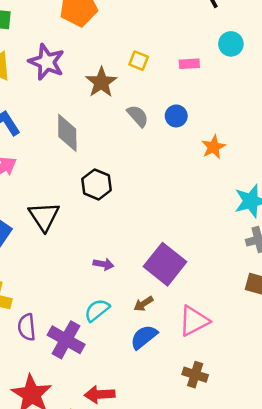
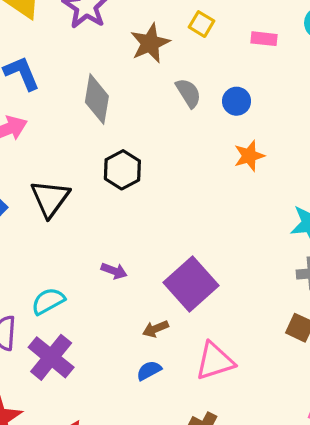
orange star: (213, 147) -> (249, 156), moved
cyan semicircle: (97, 310) -> (48, 301), moved
blue semicircle: (144, 337) -> (149, 370), size x0.7

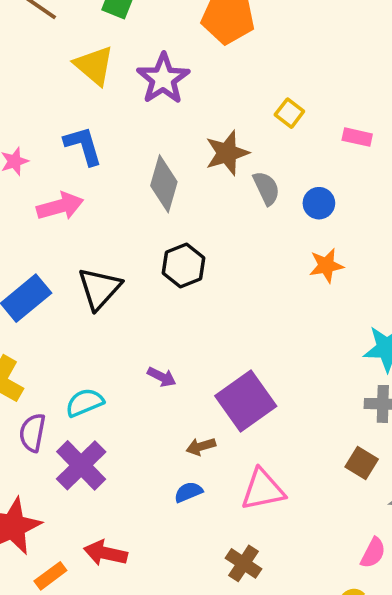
brown star: (150, 43) -> (227, 153), moved

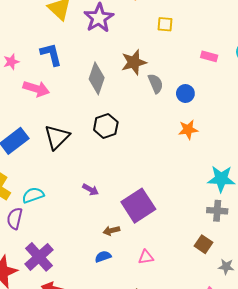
yellow square: (289, 113) -> (165, 24), moved, turned -35
pink arrow: (60, 206) -> (36, 89), turned 30
cyan semicircle: (85, 402) -> (33, 195), moved
purple cross: (81, 465) -> (39, 257), moved
pink triangle: (263, 490) -> (146, 257), size x0.6

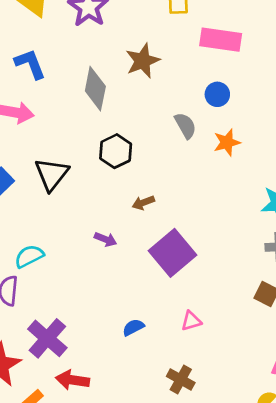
pink rectangle: (209, 56) -> (221, 40), moved, size x1.8
gray semicircle: (156, 84) -> (185, 126), moved
brown arrow: (111, 231) -> (143, 203), moved

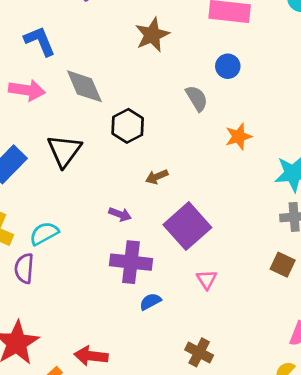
gray diamond: (95, 89) -> (84, 86), moved, turned -33
orange star: (227, 142) -> (239, 136), moved
pink triangle: (191, 321) -> (207, 280), moved, turned -45
purple cross: (47, 338) -> (131, 262), moved, turned -33

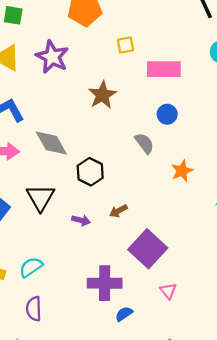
purple arrow: (120, 214) -> (81, 220), moved
purple semicircle: (24, 268) -> (34, 309), moved

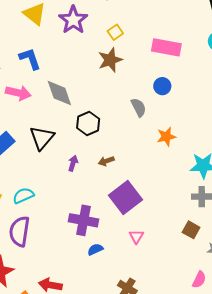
yellow square: (125, 45) -> (115, 32), moved, turned -35
purple arrow: (81, 220) -> (73, 163), turned -98
purple semicircle: (34, 309) -> (19, 231), size x1.4

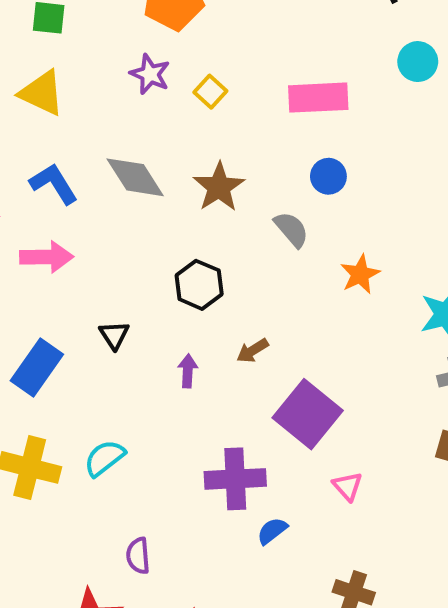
purple star: (73, 20) -> (150, 74), moved, size x0.7
brown star: (110, 60) -> (219, 187), moved
gray diamond: (59, 93) -> (135, 177), moved
black triangle: (42, 138) -> (114, 335), size x0.6
purple semicircle: (19, 231) -> (138, 556), moved, size x0.6

